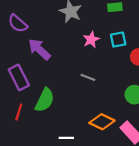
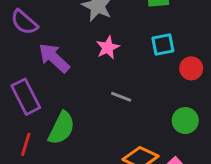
pink star: (91, 40) -> (108, 48), moved

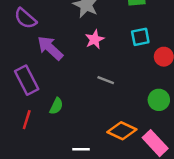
green semicircle: (62, 128) -> (56, 106), size x0.6

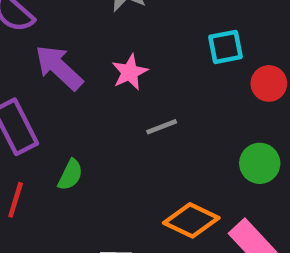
pink star: (95, 39) -> (130, 72), moved
gray line: (106, 80) -> (162, 127), turned -42

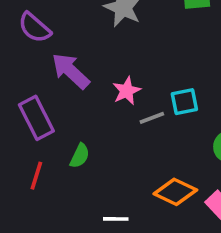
cyan square: (226, 47) -> (184, 102), moved
pink star: (130, 72) -> (127, 91), moved

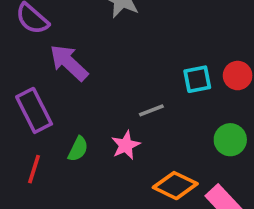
pink star: (127, 91) -> (126, 145), moved
cyan square: (184, 102) -> (197, 79), moved

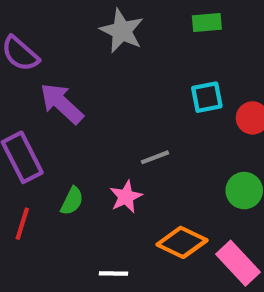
cyan square: (197, 79) -> (207, 97), moved

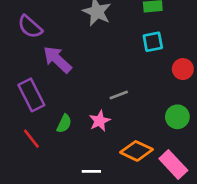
cyan square: (207, 97) -> (153, 42), moved
red line: (22, 224) -> (31, 139), turned -55

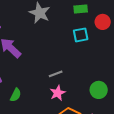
red circle: (183, 69) -> (103, 22), moved
pink star: (100, 121) -> (58, 93), moved

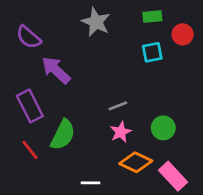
green circle: (99, 90) -> (163, 128), moved
green semicircle: (16, 95) -> (63, 135), size x1.6

